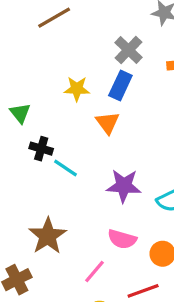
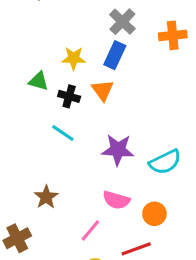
green triangle: (20, 113) -> (39, 81), moved, turned -35
black cross: (41, 149) -> (69, 96), moved
brown star: (48, 236) -> (46, 197), size x0.7

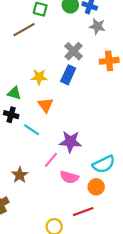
orange triangle: (103, 90) -> (46, 105), moved
black cross: (69, 96) -> (11, 115), moved
cyan semicircle: (165, 162) -> (104, 164), moved
pink line: (90, 231) -> (51, 160), moved

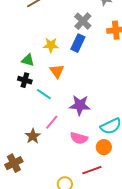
pink line: (51, 160) -> (52, 122), moved

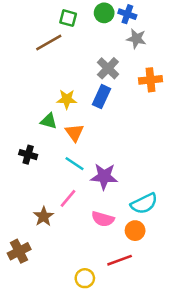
green triangle: (28, 60) -> (49, 121), moved
black cross: (25, 80) -> (28, 155), moved
cyan line: (44, 94) -> (75, 164), moved

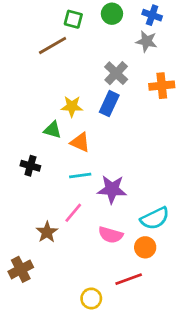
blue cross: (127, 14) -> (152, 15), moved
orange triangle: (75, 133) -> (80, 142), turned -30
cyan line: (75, 164) -> (80, 175), turned -42

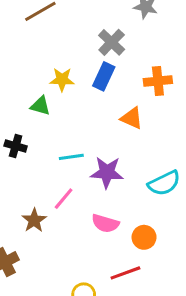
orange cross: (162, 86) -> (158, 81), moved
orange triangle: (80, 142) -> (132, 118), moved
cyan semicircle: (155, 218) -> (164, 183), moved

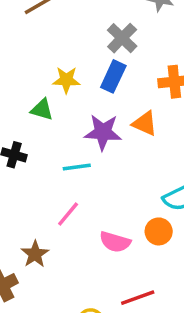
purple star: (107, 172) -> (103, 132), moved
brown star: (34, 220) -> (35, 254), moved
orange circle: (144, 237) -> (159, 231), moved

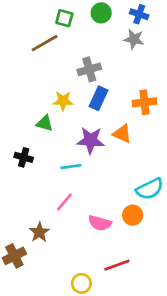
gray cross: (122, 38) -> (89, 69), moved, turned 30

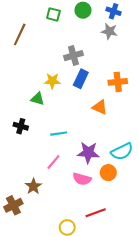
brown line: (45, 43) -> (20, 34), moved, turned -35
purple star: (91, 140) -> (88, 153), moved

